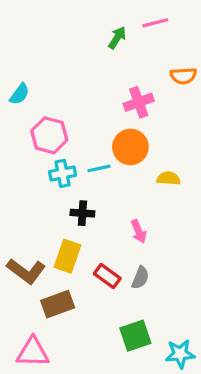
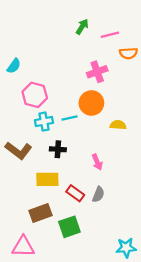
pink line: (155, 23) -> (110, 35), moved
yellow rectangle: (68, 256) -> (47, 179), turned 70
brown L-shape: (26, 271) -> (19, 150), moved
green square: (135, 336) -> (69, 227), moved

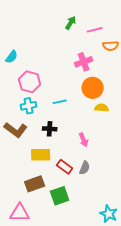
orange circle: (91, 103) -> (93, 88), moved
cyan cross: (44, 122) -> (29, 106), moved
cyan star: (126, 248) -> (109, 214), turned 30

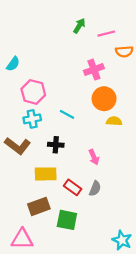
cyan line: (60, 102) -> (67, 114), turned 40
green square: (60, 196) -> (67, 220), turned 30

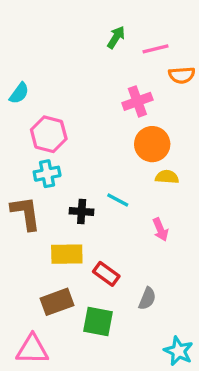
cyan line: (67, 114) -> (118, 200), moved
brown L-shape: (18, 146) -> (26, 213), turned -135
pink arrow: (94, 157) -> (160, 230), moved
gray semicircle: (95, 189) -> (147, 299), moved

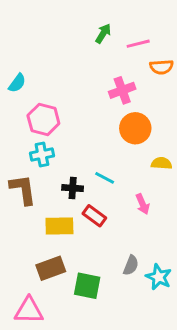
yellow semicircle: (167, 177) -> (162, 163), moved
red rectangle: (106, 274) -> (94, 216), moved
cyan star: (178, 351) -> (159, 277), moved

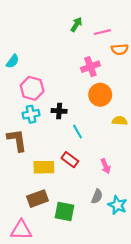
cyan line: (105, 178) -> (77, 132), turned 32
black cross: (73, 188) -> (59, 111), moved
pink arrow: (143, 204) -> (106, 166), moved

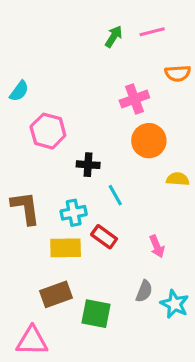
pink line: (102, 32) -> (152, 32), moved
cyan cross: (31, 114) -> (74, 213), moved

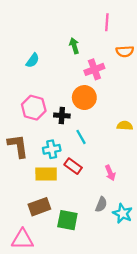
pink line: (152, 32) -> (107, 22), turned -72
green arrow: (114, 37) -> (74, 46), moved, turned -49
cyan semicircle: (19, 91) -> (33, 60), moved
pink hexagon: (48, 131) -> (34, 108), moved
orange circle: (149, 141) -> (84, 98), moved

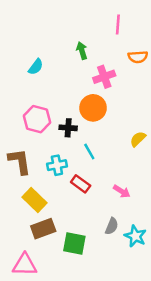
yellow semicircle: (125, 126) -> (138, 139), turned -49
pink arrow: (110, 173) -> (122, 191), turned -35
yellow rectangle: (46, 174) -> (35, 200), moved, turned 45

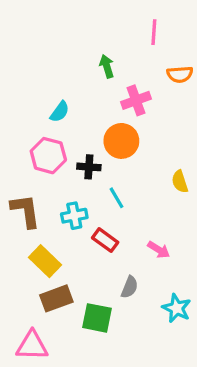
cyan semicircle: (36, 67) -> (60, 112), moved
yellow semicircle: (138, 139) -> (180, 182), turned -63
gray semicircle: (112, 226) -> (129, 287), moved

